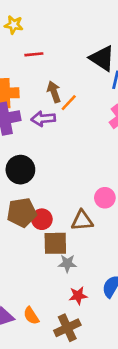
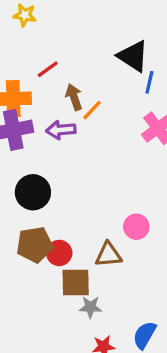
red line: (34, 54) -> (48, 69), moved, turned -30

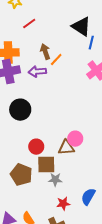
red line: (48, 69) -> (29, 24), moved
pink circle: (136, 227) -> (75, 139), moved
brown pentagon: (35, 245) -> (21, 175), moved, turned 30

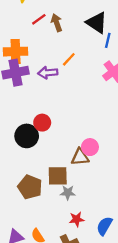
brown arrow: (45, 52) -> (57, 23), moved
black circle: (20, 110) -> (27, 136), moved
red circle: (36, 147) -> (42, 123), moved
blue semicircle: (88, 197) -> (104, 226), moved

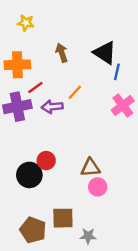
red line: (39, 19) -> (35, 87), moved
orange cross: (16, 52) -> (17, 65), moved
brown triangle: (80, 157) -> (90, 168), moved
gray star: (68, 193) -> (88, 236), moved

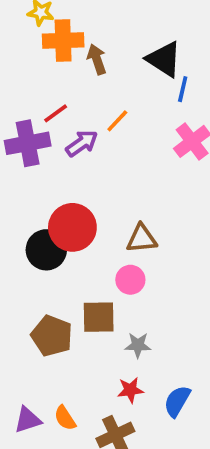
orange cross: (17, 65) -> (63, 41), moved
purple arrow: (52, 107) -> (82, 143), turned 150
red circle: (46, 161) -> (72, 227), size x1.6
pink circle: (98, 187) -> (130, 280), moved

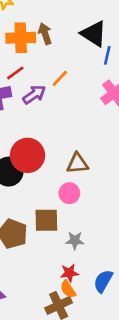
orange cross: (63, 41) -> (21, 38), moved
orange semicircle: (65, 418) -> (68, 289), moved

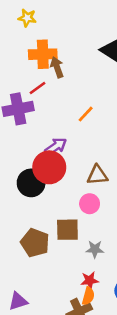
brown arrow: (45, 34) -> (57, 67), moved
orange line: (60, 78) -> (86, 114), moved
purple arrow: (34, 95) -> (56, 147), moved
orange semicircle: (68, 289) -> (88, 296), turned -132

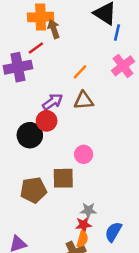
red circle: (49, 167) -> (47, 121), size x0.7
brown triangle: (97, 175) -> (84, 101), moved
brown pentagon: (35, 243) -> (33, 190), turned -30
gray star: (95, 249) -> (88, 210), moved

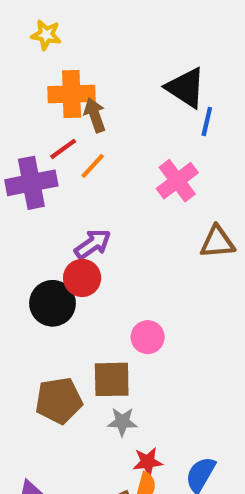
pink cross: (123, 66) -> (177, 181), moved
orange line: (80, 72) -> (93, 166), moved
brown triangle: (84, 101) -> (217, 242), moved
gray star: (88, 210) -> (122, 422), moved

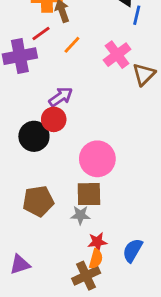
orange line: (93, 166) -> (72, 45), moved
brown triangle: (217, 242) -> (144, 74), moved, turned -40
pink circle: (148, 337) -> (97, 159), size x1.6
brown square: (112, 379) -> (89, 194), moved

